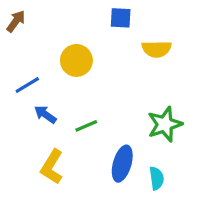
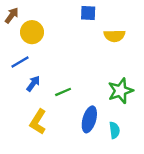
yellow circle: (76, 60) -> (32, 32), moved
blue arrow: (45, 114) -> (33, 84), turned 91

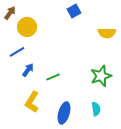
blue square: (88, 13) -> (74, 11), turned -32
yellow semicircle: (114, 36) -> (107, 33), moved
blue ellipse: (89, 119) -> (64, 113), moved

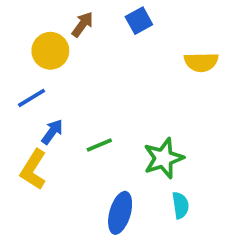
brown arrow: (10, 13) -> (82, 24), moved
green star: (101, 76) -> (163, 158), moved
yellow L-shape: (32, 102) -> (33, 170), moved

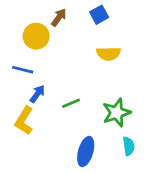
yellow semicircle: (201, 62) -> (108, 54), moved
blue line: (32, 98) -> (23, 70), turned 45

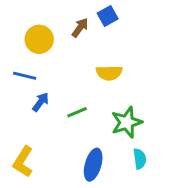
brown arrow: (59, 17) -> (80, 28), moved
yellow semicircle: (108, 54) -> (109, 73), moved
yellow L-shape: (24, 121) -> (23, 162), moved

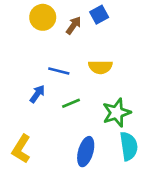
yellow circle: (39, 39) -> (43, 17), moved
blue line: (25, 76) -> (59, 71), moved
cyan semicircle: (140, 159) -> (129, 146), size x1.5

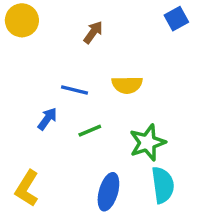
blue square: (99, 15) -> (176, 19), moved
yellow circle: (43, 17) -> (22, 20), moved

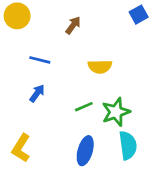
blue line: (74, 90) -> (40, 60), moved
green line: (90, 131) -> (84, 107), moved

